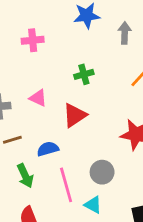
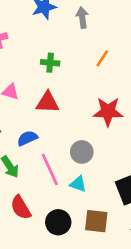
green cross: (84, 74) -> (50, 63), turned 30
red triangle: (75, 115) -> (48, 103), turned 45

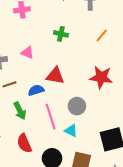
red triangle: (48, 103) -> (55, 76), moved

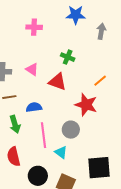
orange line: (102, 36) -> (100, 81), moved
red triangle: (55, 76) -> (57, 82), moved
red star: (101, 77) -> (86, 105), moved

